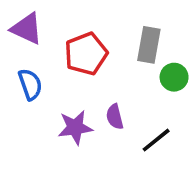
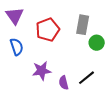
purple triangle: (27, 29) -> (15, 16), turned 30
purple semicircle: (115, 117) -> (64, 83), moved

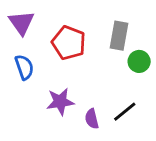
red pentagon: (48, 30) -> (69, 43), turned -30

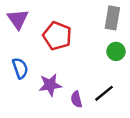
gray rectangle: (119, 36) -> (112, 18), moved
blue semicircle: (24, 67) -> (20, 68), moved

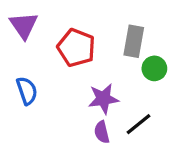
gray rectangle: (112, 18) -> (134, 41), moved
purple star: (50, 85) -> (103, 99), moved

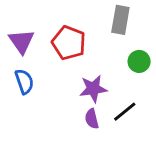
purple triangle: (24, 25) -> (22, 41), moved
gray rectangle: (134, 41) -> (120, 20), moved

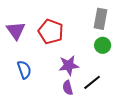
gray rectangle: (120, 20) -> (100, 19), moved
blue semicircle: (24, 82) -> (24, 70), moved

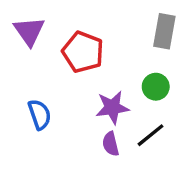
purple triangle: (16, 30) -> (29, 31), moved
green circle: (103, 45) -> (156, 87), moved

